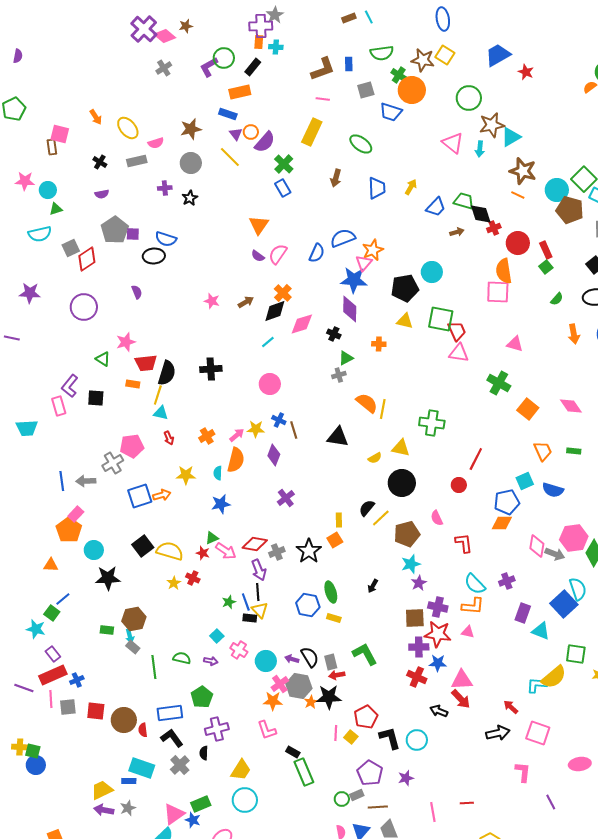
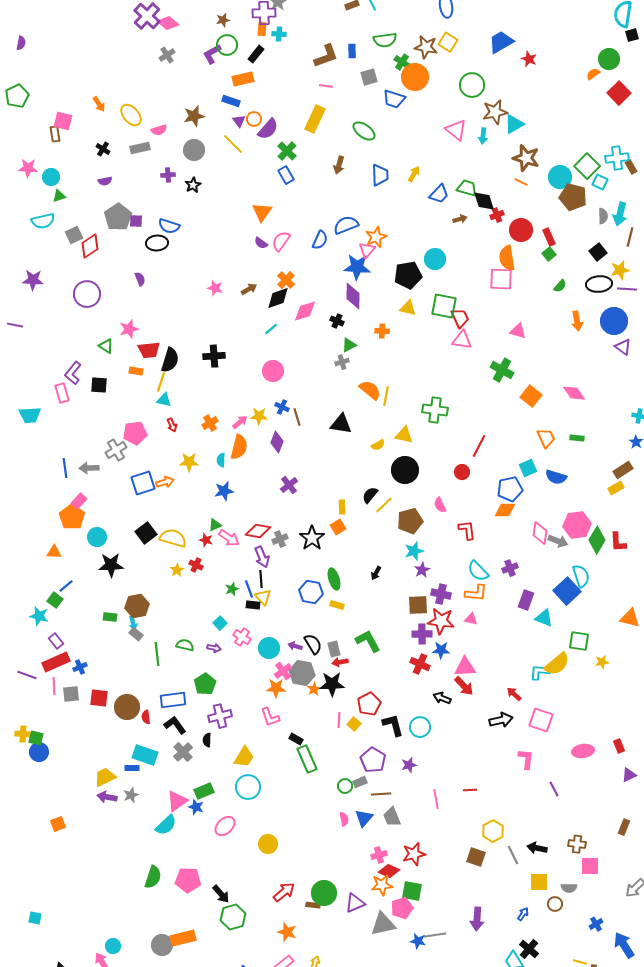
brown star: (186, 26) -> (223, 20), moved

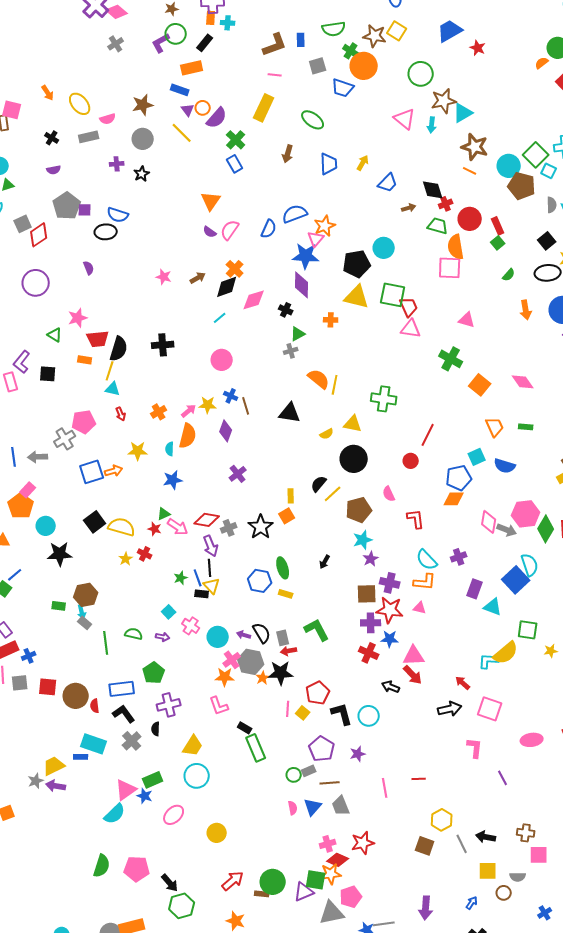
green trapezoid: (467, 188) -> (438, 226), moved
yellow triangle: (408, 308) -> (357, 297), size x1.5
gray star: (131, 795) -> (36, 781), moved
green square: (412, 891) -> (316, 880), moved

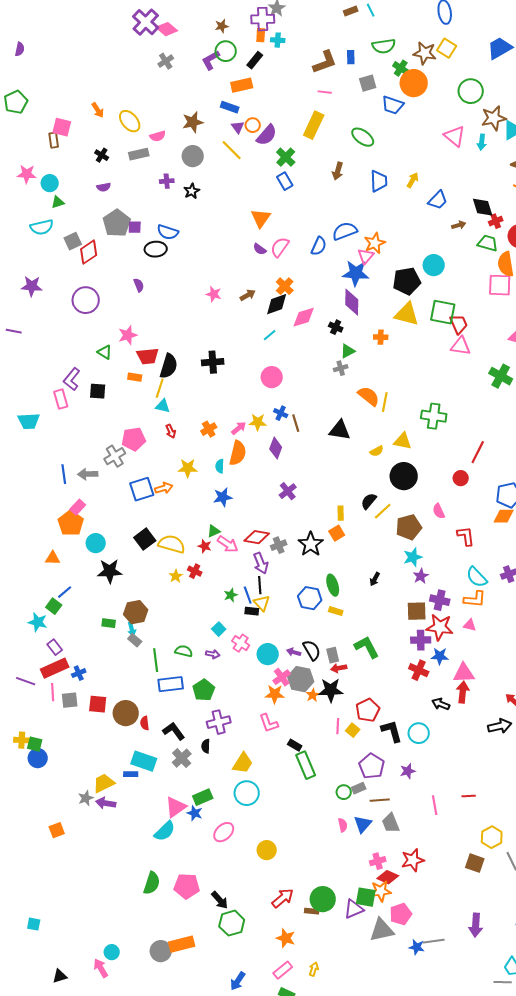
red arrow: (413, 675) -> (463, 692), turned -130
blue rectangle: (122, 689) -> (171, 684), moved

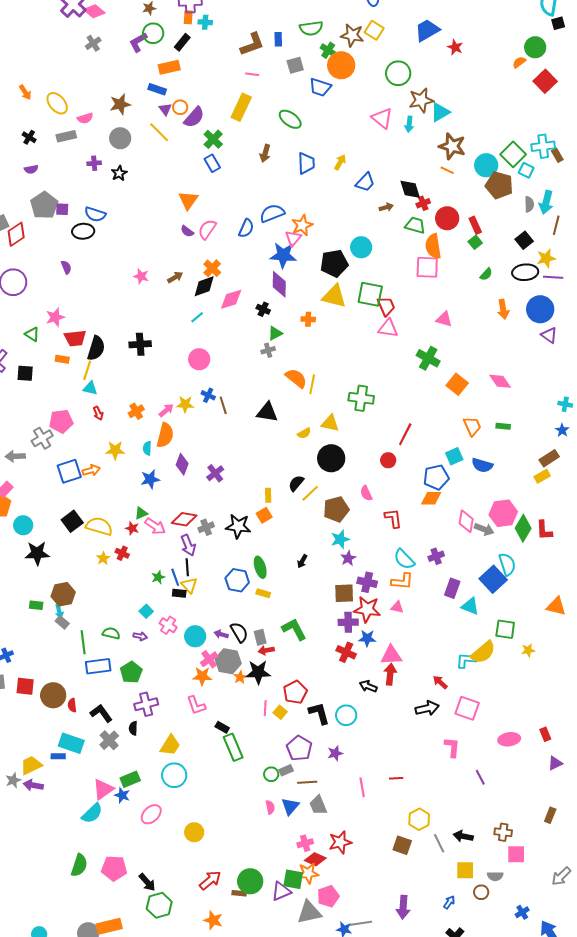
purple diamond: (276, 448) -> (182, 464), moved
black star: (311, 544) -> (238, 526), turned -30

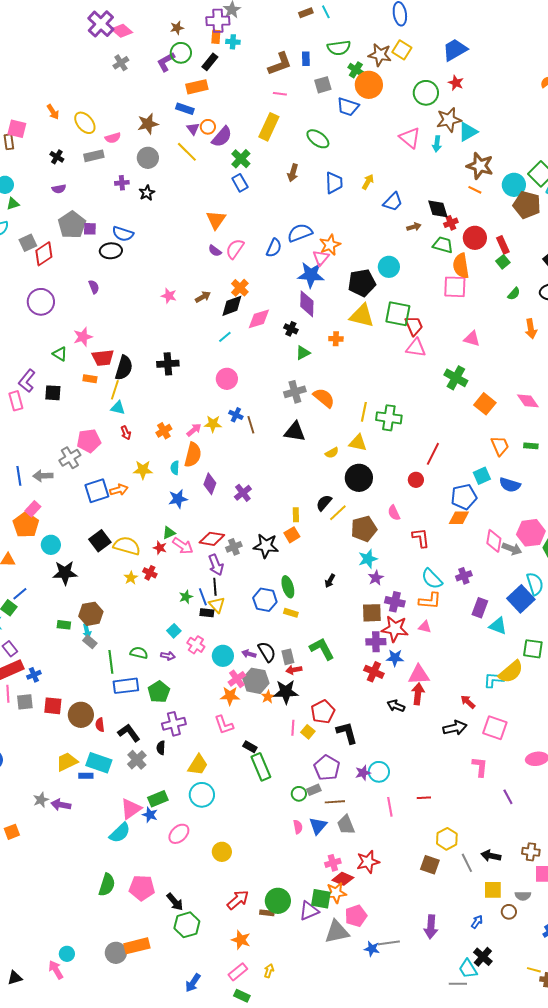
red star: (455, 47) -> (456, 83), moved
gray cross: (268, 350) -> (295, 392), moved, size x1.5
yellow line: (312, 384) -> (364, 412), moved
cyan circle: (346, 715) -> (379, 772), moved
yellow trapezoid: (31, 765) -> (67, 762), moved

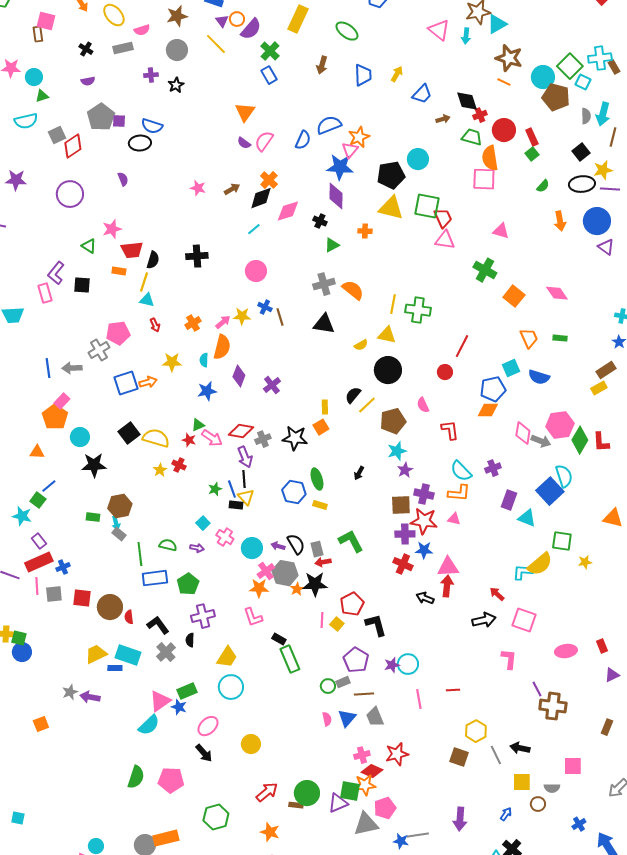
black semicircle: (124, 368) -> (153, 260), size x0.7
brown cross: (531, 852) -> (553, 706), moved, size x1.5
black arrow: (175, 902) -> (204, 753), moved

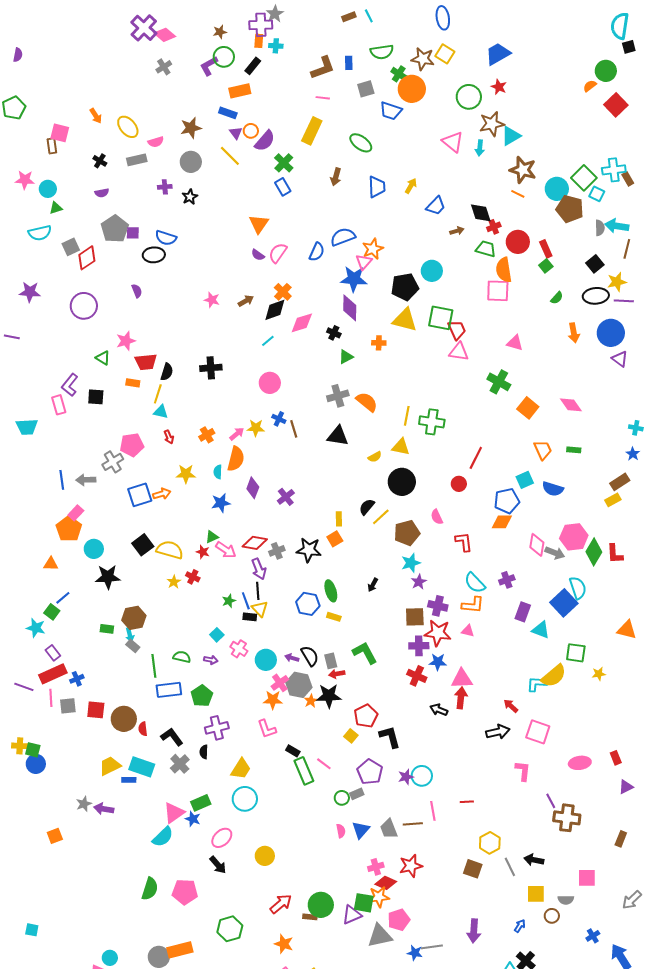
cyan arrow: (603, 114) -> (617, 226), turned 85
pink line: (322, 620) -> (324, 764), moved, turned -56
brown line: (364, 694) -> (413, 824), moved

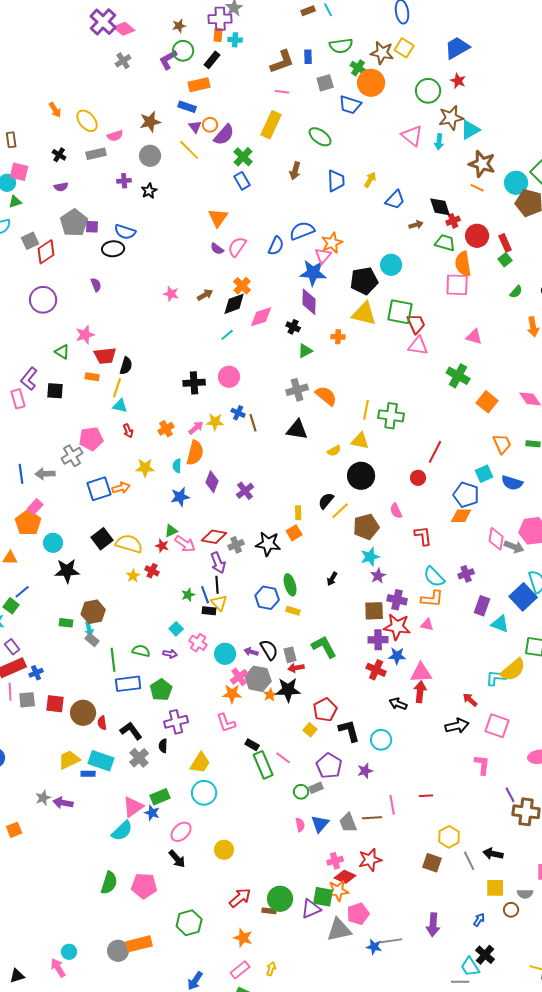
pink square: (60, 133) -> (19, 172), moved
black cross: (211, 368) -> (194, 383), moved
blue pentagon: (507, 501) -> (466, 495), turned 30
cyan circle: (422, 776) -> (381, 740), moved

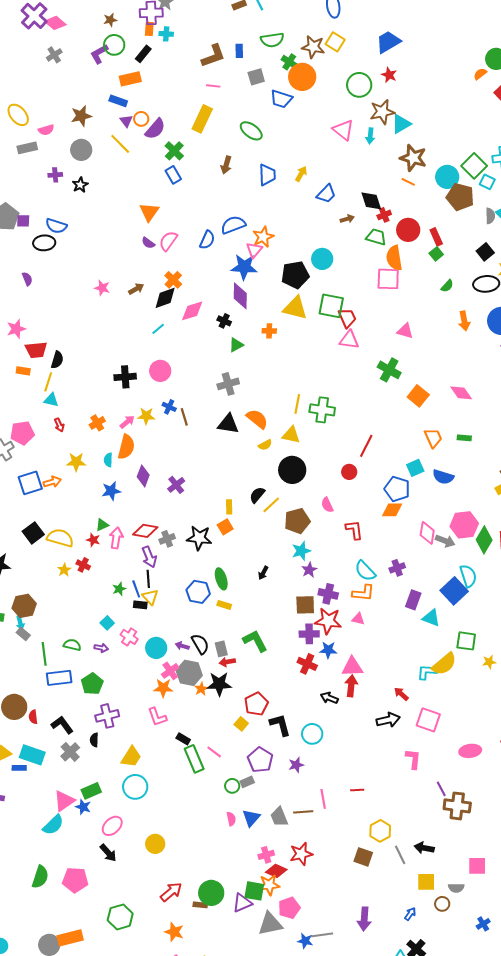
orange semicircle: (326, 396) -> (257, 419), moved
pink arrow: (185, 544) -> (116, 538), turned -115

